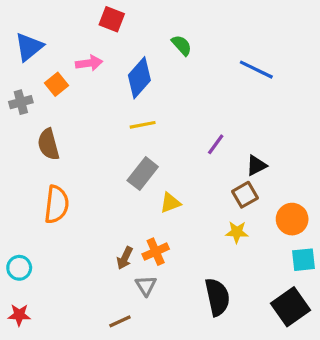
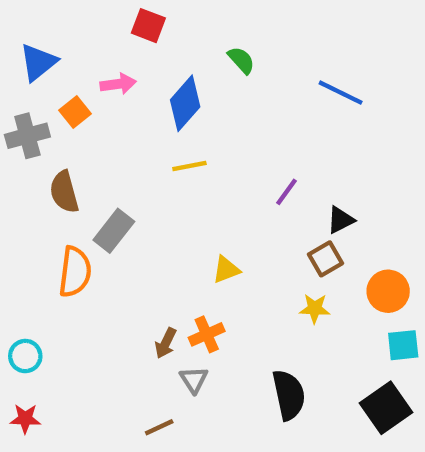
gray cross: (21, 102) -> (27, 136), size x1.4
gray rectangle: (143, 174) -> (114, 231), moved

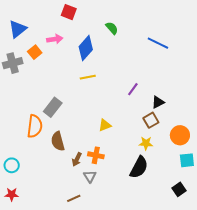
brown semicircle: (64, 192) -> (58, 141), moved
orange cross: (207, 334) -> (96, 155), turned 35
black semicircle: (289, 395) -> (139, 167), moved, turned 40
black square: (386, 408) -> (179, 189), size x0.6

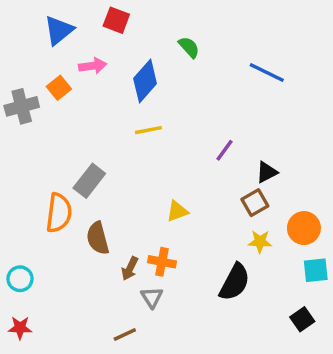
blue triangle: (18, 29) -> (59, 30), moved
yellow star: (146, 143) -> (260, 242), moved

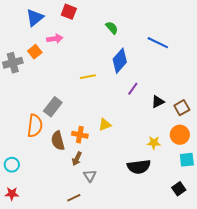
blue diamond: (145, 81) -> (120, 61), moved
brown square: (255, 203) -> (182, 108), moved
orange cross: (162, 262) -> (80, 135), moved
black semicircle: (235, 282) -> (139, 167), turned 55

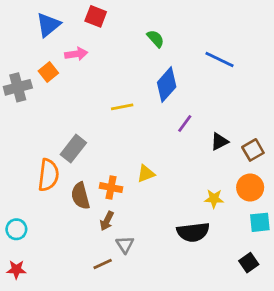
brown line: (74, 198) -> (103, 264), moved

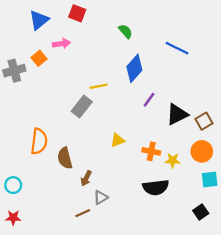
black triangle: (220, 142) -> (177, 114), size x1.5
gray rectangle: (73, 149) -> (82, 106), moved
orange cross: (111, 188) -> (151, 151), moved
gray triangle: (125, 245) -> (101, 197), turned 32

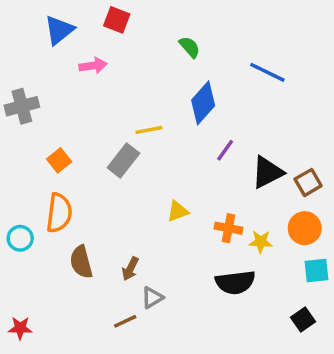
orange square: (39, 58) -> (59, 160), moved
brown semicircle: (65, 158) -> (81, 262), moved
cyan circle: (13, 185) -> (20, 238), moved

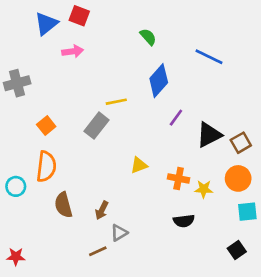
red square: (117, 20) -> (79, 16), moved
black semicircle: (235, 282) -> (184, 221), size x0.7

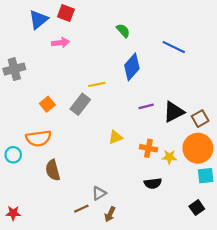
purple line: (176, 118) -> (146, 106), moved, turned 40
orange square: (46, 126) -> (47, 104), moved
orange semicircle: (46, 167) -> (38, 138), turned 75
orange circle: (238, 178) -> (198, 148), size x1.4
brown arrow: (102, 210) -> (110, 214), moved

